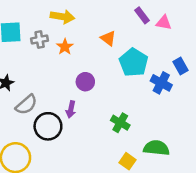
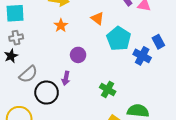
gray cross: (40, 40) -> (16, 38), moved

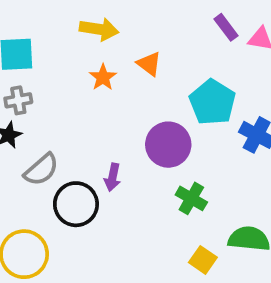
orange triangle: (97, 18) -> (149, 64), moved
purple circle: (78, 55) -> (168, 145), moved, size x1.5

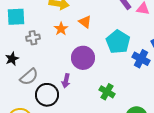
gray cross: (18, 100) -> (33, 38), moved
purple circle: (168, 145) -> (83, 58), moved

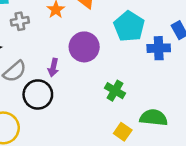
blue cross: (141, 59) -> (159, 48), turned -30
purple arrow: (66, 81) -> (53, 67), moved

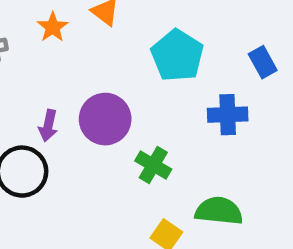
purple circle: (84, 47) -> (105, 119), moved
blue cross: (159, 48) -> (228, 115), moved

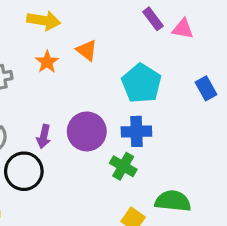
blue cross: (228, 115) -> (136, 131), moved

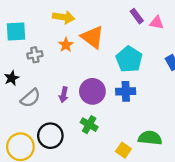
orange triangle: (87, 50) -> (92, 37), size x1.6
green cross: (123, 166) -> (89, 125), moved
black circle: (24, 171) -> (50, 136), moved

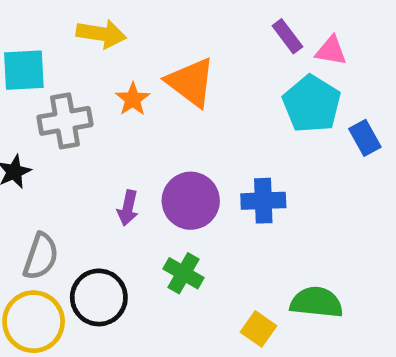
yellow arrow: (64, 17) -> (101, 34), moved
gray cross: (35, 55) -> (65, 121), size x1.5
cyan pentagon: (129, 59) -> (312, 104), moved
gray semicircle: (30, 98) -> (41, 256), moved, turned -30

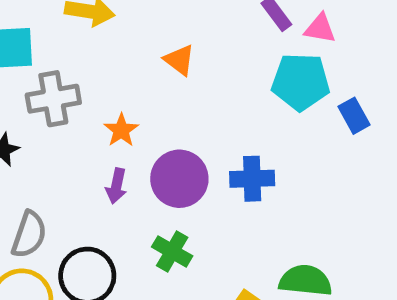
orange triangle: (191, 82) -> (179, 60), size x0.6
orange star: (133, 99) -> (121, 130), moved
cyan pentagon: (312, 104) -> (301, 82), turned -30

